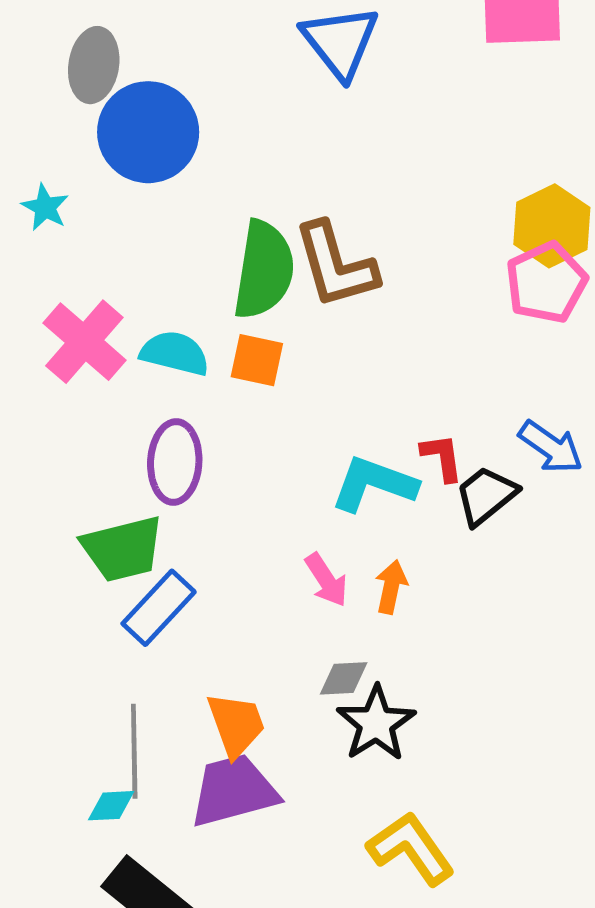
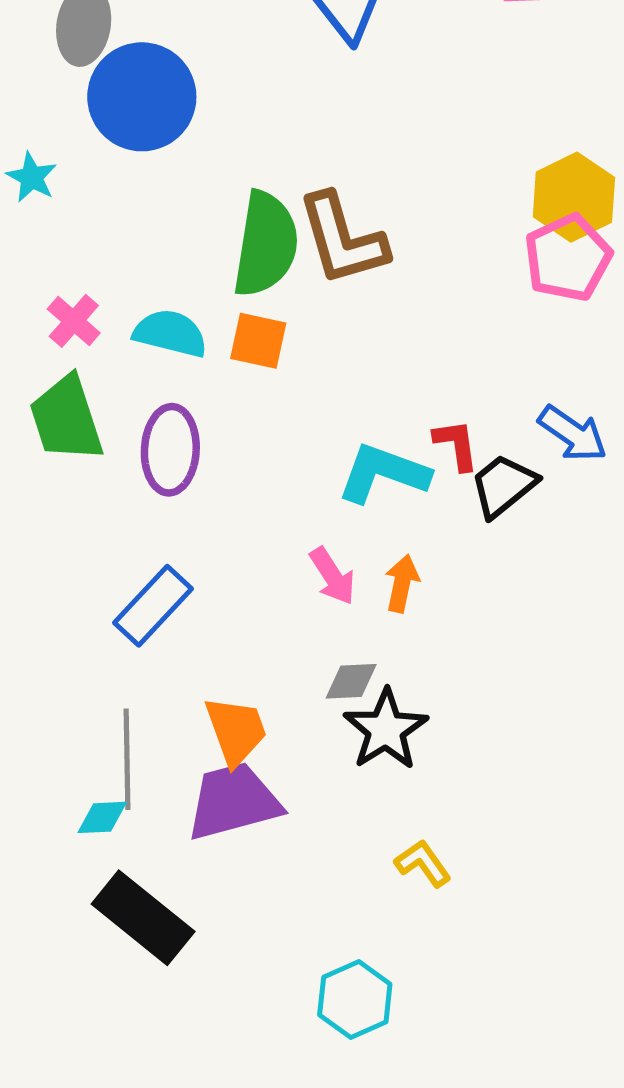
pink cross: (84, 342) -> (74, 321), size x0.6
green trapezoid: (123, 549) -> (66, 419), moved, turned 86
yellow L-shape: (411, 848) -> (423, 863), size x0.6

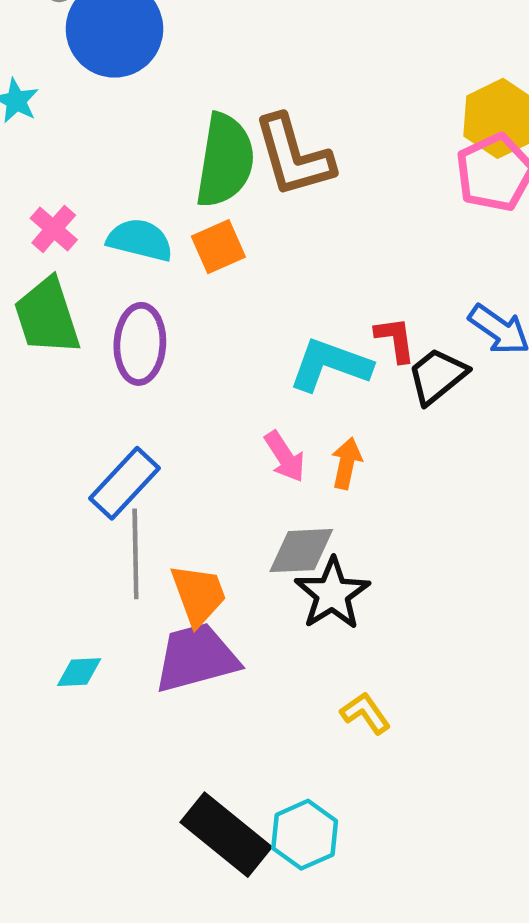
orange square: (258, 341) -> (218, 247), turned -36
gray diamond: (351, 681) -> (301, 551), size x1.4
gray line: (127, 759) -> (135, 554), moved
black rectangle: (143, 918) -> (226, 835), moved

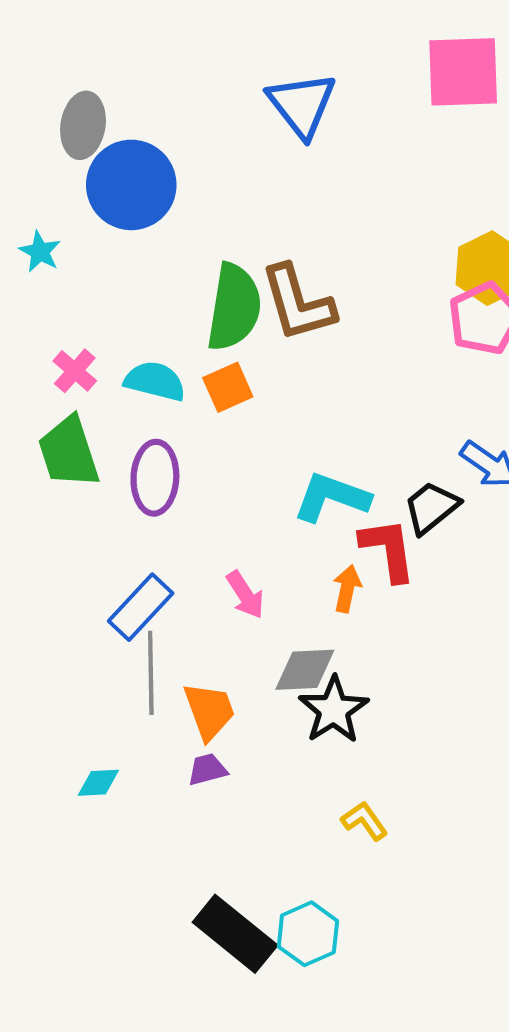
red L-shape: (395, 339) -> (388, 550), moved, size x1.5
pink arrow: (285, 457) -> (245, 595), moved
purple trapezoid: (196, 658) -> (207, 769), size x0.5

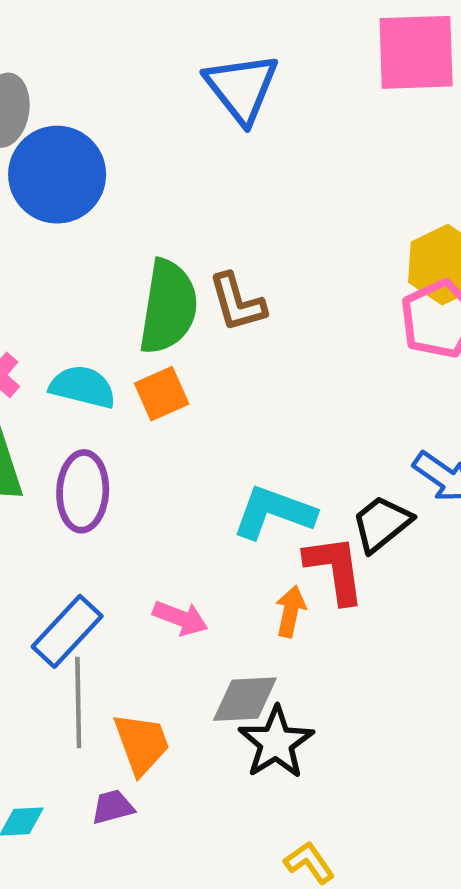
brown L-shape: (298, 303) -> (237, 302), size x0.7
pink arrow: (245, 595) -> (180, 618), turned -36
purple trapezoid: (207, 769) -> (113, 807), moved

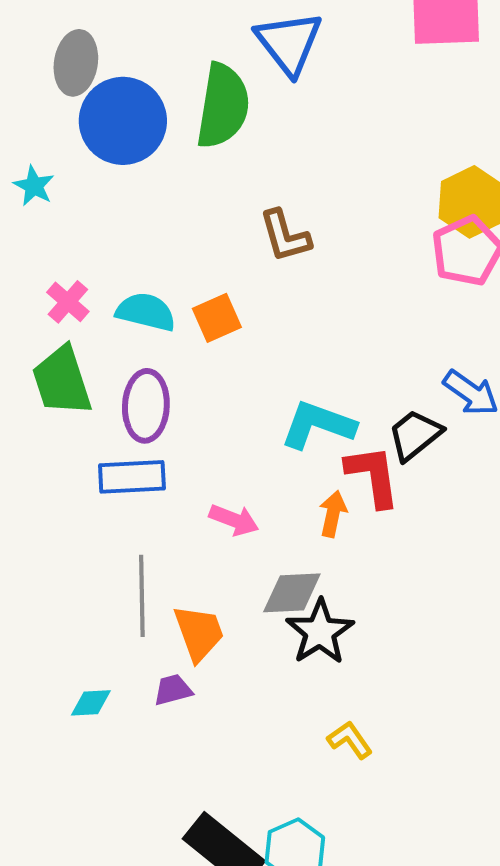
green semicircle: (168, 307) -> (223, 106), moved
blue rectangle: (67, 631) -> (132, 477), moved, turned 44

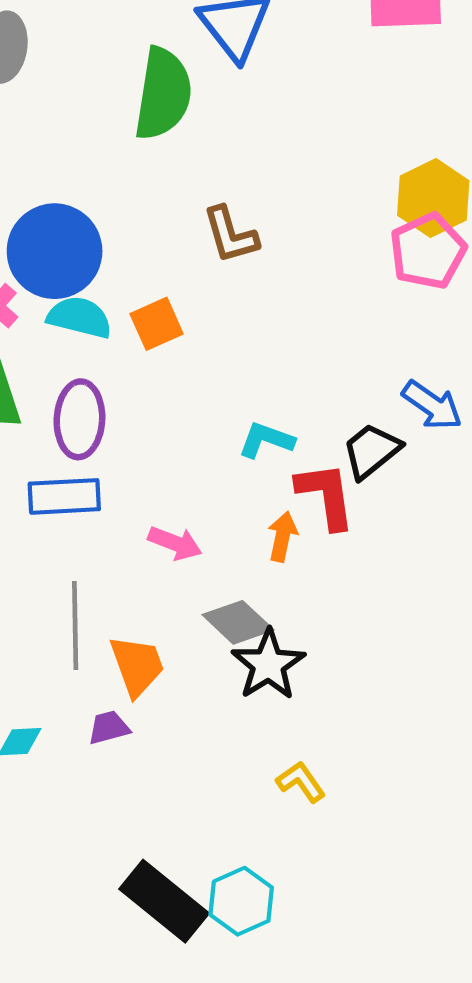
blue circle: (123, 121) -> (55, 251), moved
cyan L-shape: (318, 425) -> (266, 440), size x0.7
gray diamond: (292, 593) -> (238, 622), turned 46

